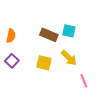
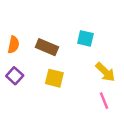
brown rectangle: (49, 35) -> (47, 47), moved
yellow arrow: (69, 58) -> (105, 72), moved

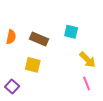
purple square: (15, 76) -> (12, 87), moved
yellow square: (54, 78) -> (33, 65), moved

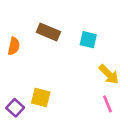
brown rectangle: (39, 39) -> (48, 32), moved
yellow square: (33, 65) -> (41, 97), moved

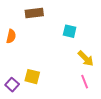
brown rectangle: (48, 32) -> (34, 13), moved, turned -30

